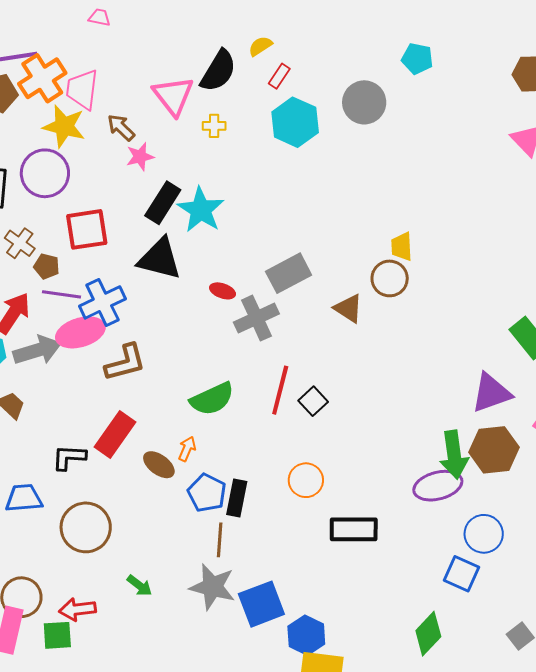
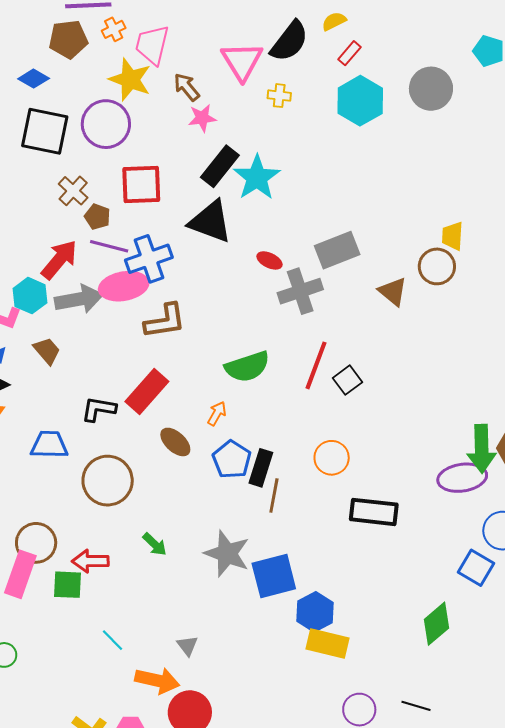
orange cross: (42, 78) -> (114, 29), size x0.5
brown ellipse: (159, 465) -> (175, 442), moved
brown line: (220, 540) -> (274, 495), moved

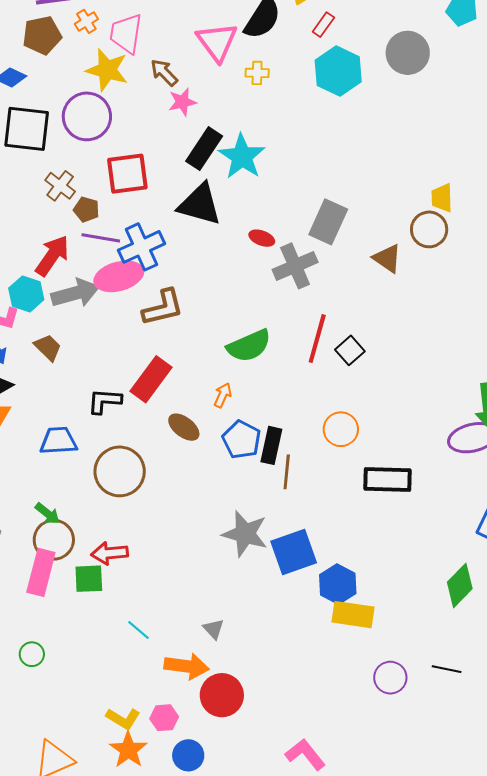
gray rectangle: (337, 250) -> (328, 222), turned -39
green arrow: (155, 544) -> (48, 514), moved

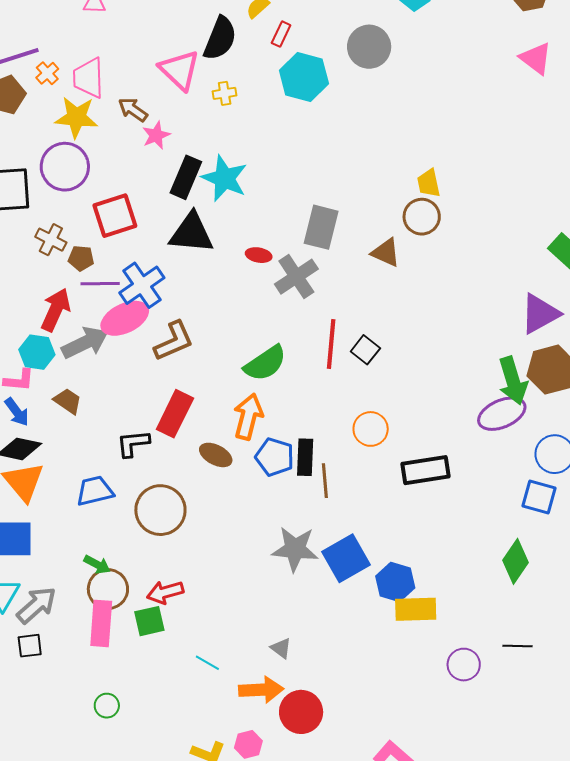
orange arrow: (223, 395) -> (248, 417), size x1.8

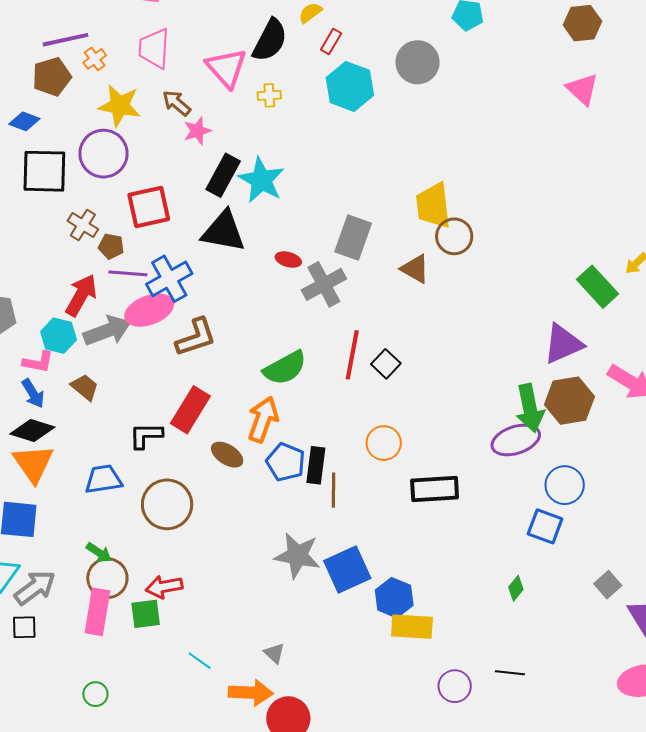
pink trapezoid: (89, 78) -> (154, 48), moved
yellow trapezoid: (429, 183) -> (433, 206), moved, size x1.6
green diamond: (516, 561) -> (516, 588), size x0.6

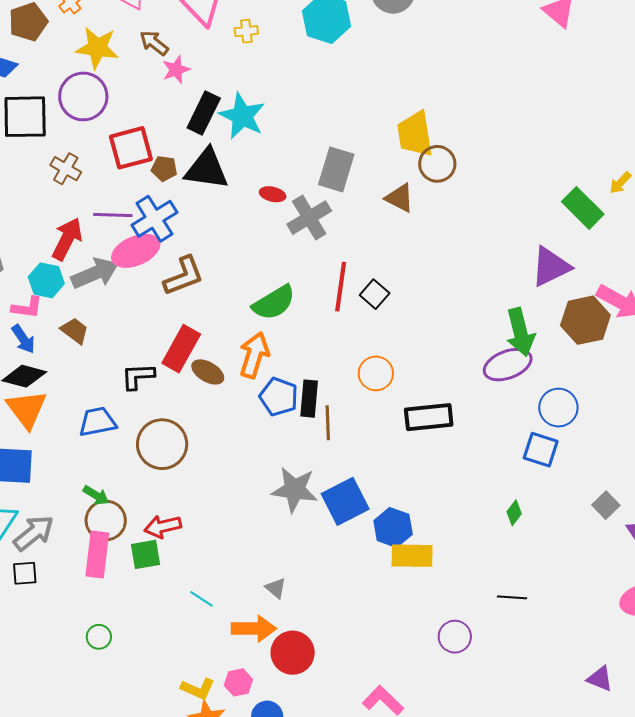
brown pentagon: (111, 246) -> (164, 168), moved
brown hexagon: (569, 401) -> (585, 320), moved
brown ellipse: (227, 455) -> (208, 372), moved
purple circle: (455, 686) -> (455, 637), moved

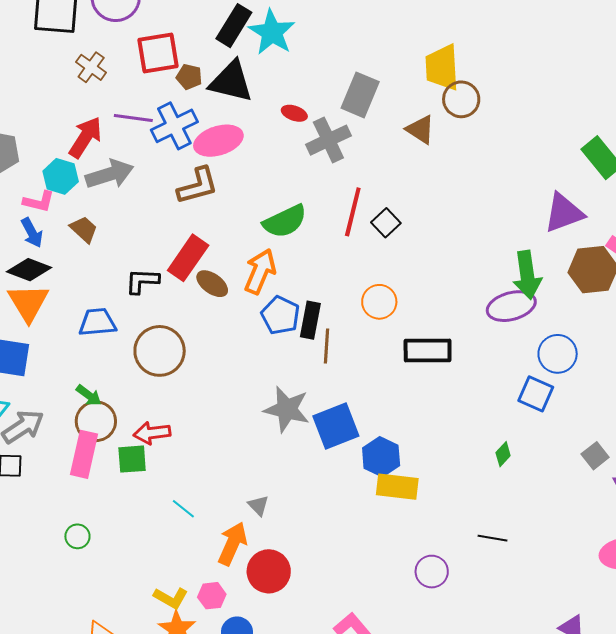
pink ellipse: (136, 251) -> (218, 141), moved
orange arrow: (254, 629) -> (233, 544), turned -72

